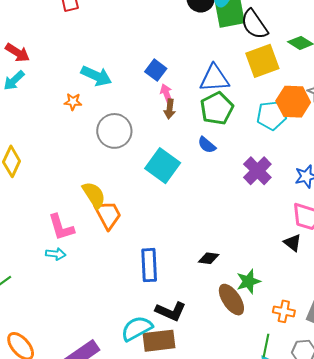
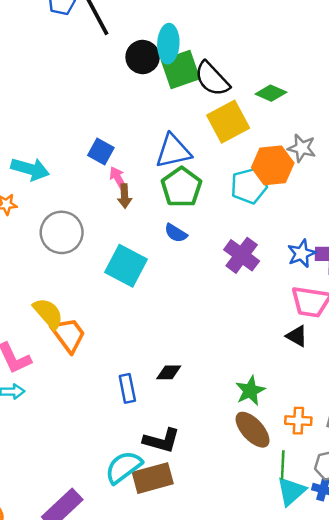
black diamond: (209, 258) -> (169, 372), moved
blue rectangle: (149, 265) -> (127, 388), size x0.7
brown ellipse: (231, 300) -> (253, 430), moved

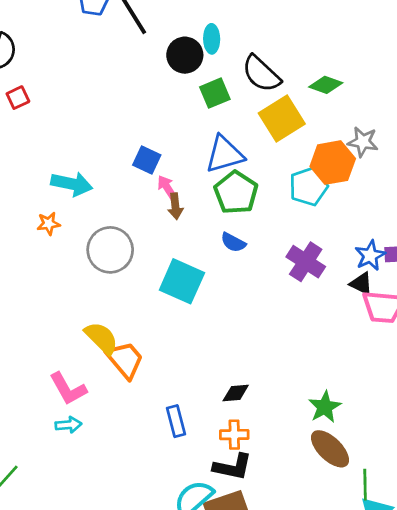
cyan ellipse: (168, 44) -> (212, 39), size x0.7
green square: (181, 69) -> (215, 93), moved, size x0.7
black triangle: (297, 336) -> (361, 284), moved
blue rectangle: (127, 388) -> (176, 421), moved
orange cross: (298, 421) -> (234, 435), moved

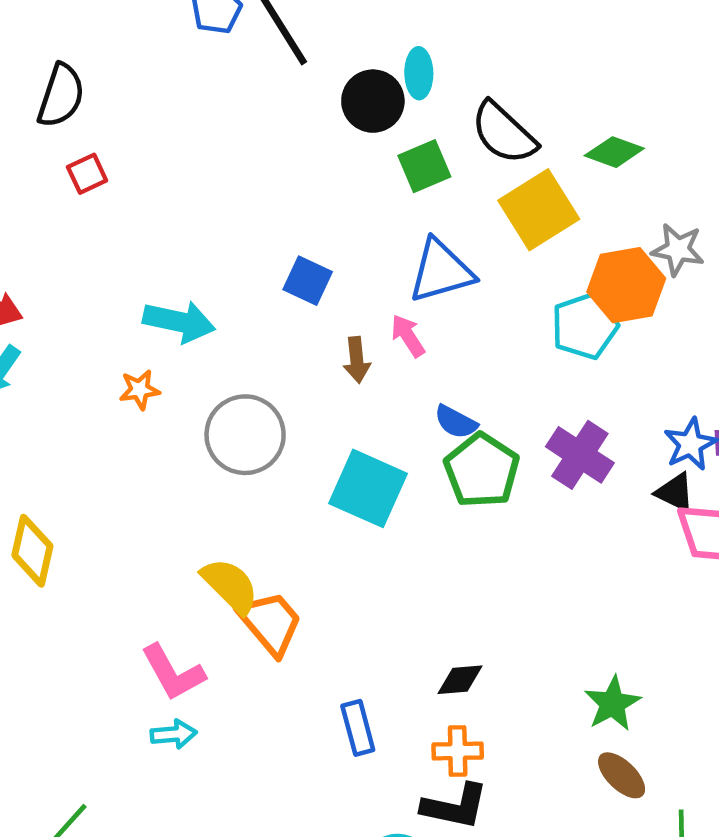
pink arrow: (167, 187) -> (408, 336), moved
green pentagon: (236, 193) -> (482, 470), moved
brown ellipse: (330, 449) -> (622, 775), size x0.7

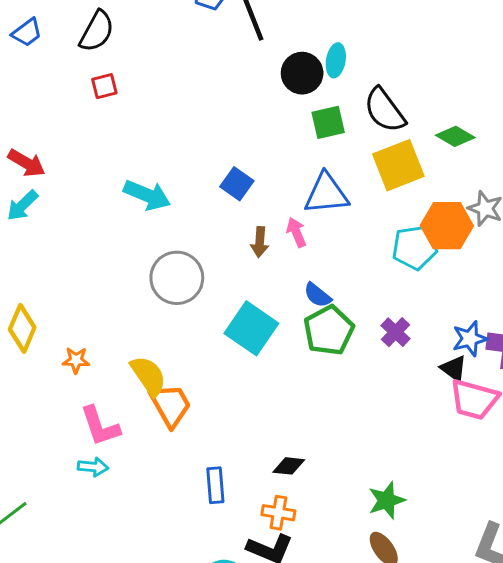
orange star: (140, 390) -> (76, 360), moved
purple cross: (580, 455) -> (395, 332), size x0.7

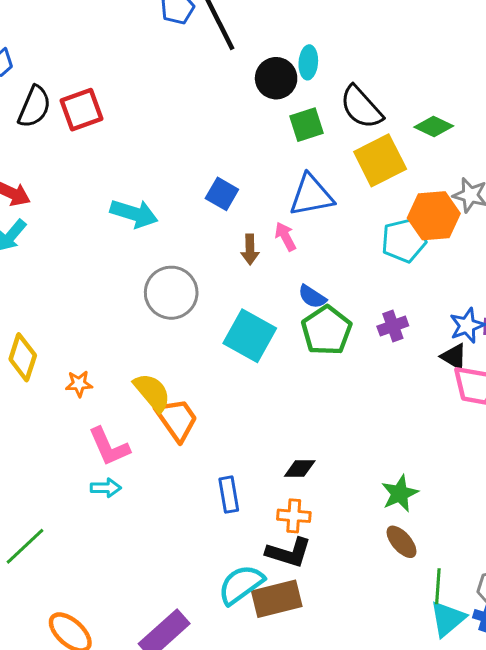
black semicircle: (97, 31) -> (34, 107), moved
red square: (104, 86) -> (81, 110), size x1.6
purple cross: (395, 332) -> (393, 326), turned 32

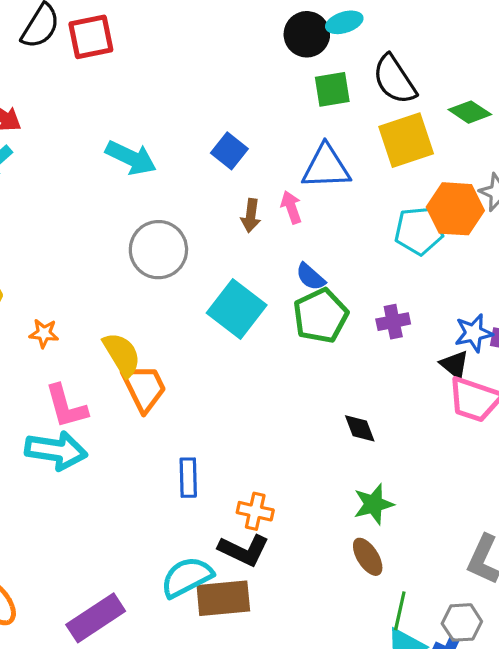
cyan ellipse: (308, 62) -> (344, 22), turned 60
black diamond: (300, 469) -> (360, 428), moved, turned 60
cyan arrow: (106, 488) -> (56, 450), size x1.8

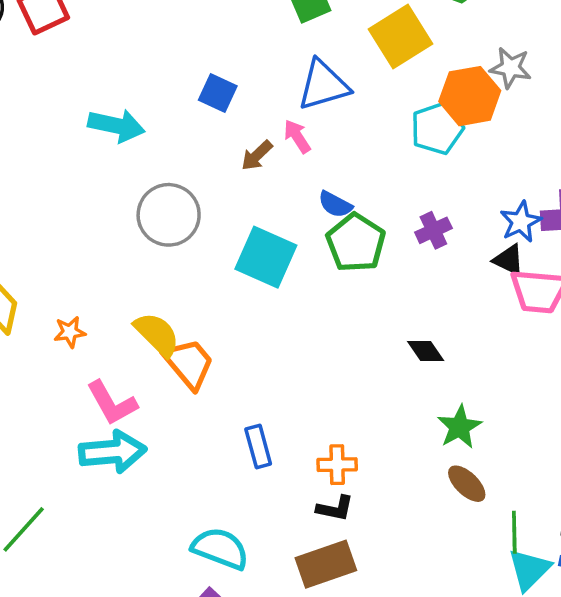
brown arrow: (251, 216) -> (257, 155), turned 52
black L-shape: (244, 550) -> (335, 508), size x0.7
cyan semicircle: (187, 577) -> (220, 548), moved, turned 62

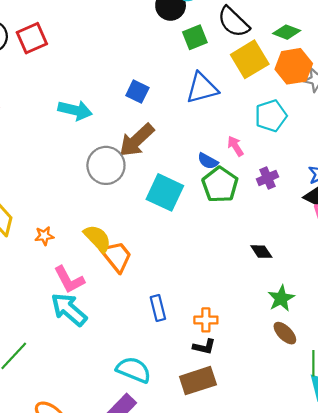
orange hexagon: (470, 96) -> (294, 66), moved
pink arrow: (297, 136) -> (235, 146), moved
brown arrow: (257, 155) -> (137, 140), moved, size x1.8
cyan arrow: (112, 452) -> (69, 309), turned -135

